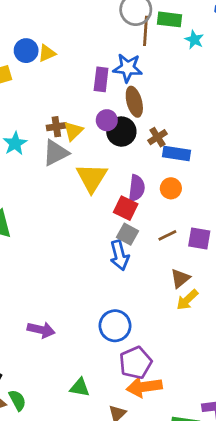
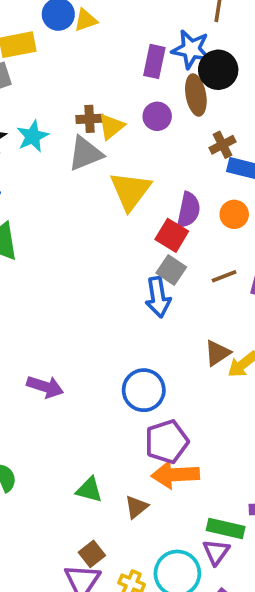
black circle: (121, 132) -> (218, 70), moved
brown triangle: (180, 278) -> (217, 353), moved
green triangle: (80, 387) -> (89, 490), moved

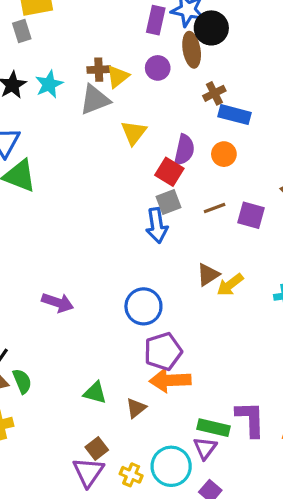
yellow triangle: (130, 191) -> (134, 133), size x0.7
gray square: (171, 270) -> (169, 202), turned 35

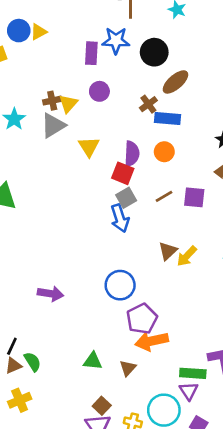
black circle: (211, 28) -> (154, 52), moved
brown ellipse: (192, 50) -> (175, 82), moved, turned 68

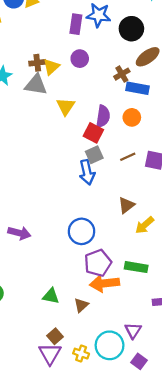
gray triangle: (53, 125) -> (36, 85), turned 35
yellow arrow: (187, 256) -> (145, 225), moved
green rectangle: (193, 373) -> (136, 267), moved

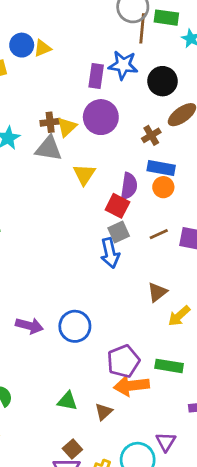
purple circle: (80, 59) -> (101, 117), size x1.6
blue rectangle: (137, 88) -> (161, 168), moved
blue circle: (81, 231) -> (75, 326), moved

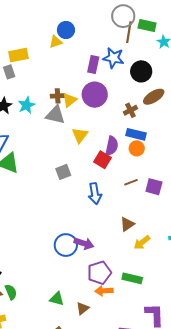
blue circle: (22, 45) -> (66, 30), moved
gray square: (119, 232) -> (63, 172), moved
purple arrow: (29, 326) -> (84, 243), moved
orange arrow: (131, 386) -> (104, 291), size x0.7

